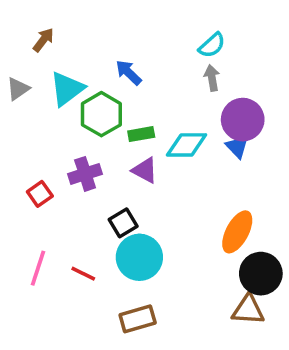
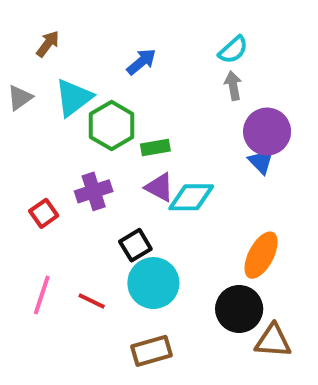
blue arrow: (129, 72) -> (141, 62), moved, turned 96
cyan diamond: (187, 145) -> (191, 197), moved
black circle: (261, 274) -> (239, 309), moved

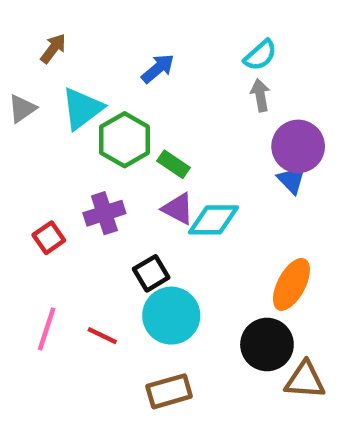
green rectangle: (155, 147) -> (173, 164), turned 44

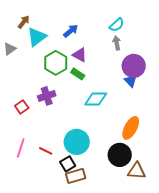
cyan triangle: (82, 109) -> (37, 37), moved
purple triangle: (178, 209) -> (80, 55), moved
black square: (151, 273) -> (68, 164), moved

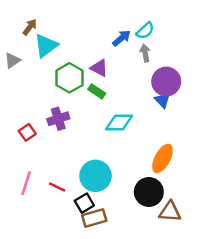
blue arrow: (71, 31) -> (122, 38), moved

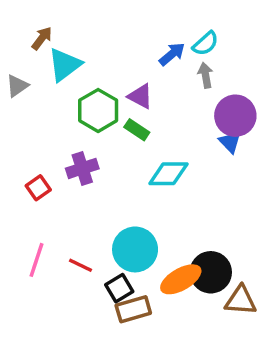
orange ellipse: (163, 158) -> (181, 279), moved, turned 32

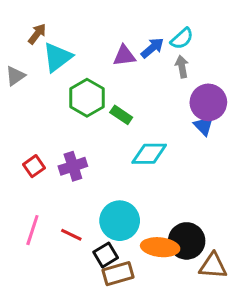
purple triangle: (140, 96) -> (124, 56), moved, turned -35
purple cross: (82, 168) -> (73, 166), moved
orange ellipse: (181, 279) -> (160, 247), turned 36

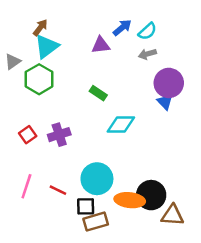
brown arrow: (37, 34) -> (40, 28), moved
blue arrow: (152, 48) -> (122, 28), moved
gray arrow: (182, 67) -> (147, 54), turned -96
green hexagon: (87, 98) -> (39, 79), moved
black square: (106, 255) -> (86, 206), turned 30

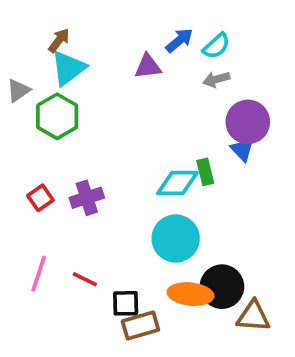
green rectangle: (98, 93) -> (205, 172), moved, turned 42
cyan circle: (97, 179) -> (176, 239), moved

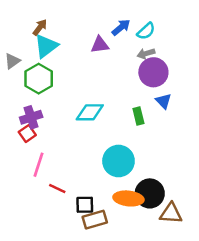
purple circle: (248, 122) -> (153, 72), moved
cyan diamond: (177, 183) -> (90, 112), moved
purple cross: (87, 198) -> (31, 117), moved
pink line: (39, 274) -> (39, 165), moved

